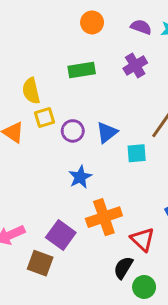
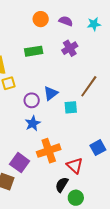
purple semicircle: (141, 27) -> (66, 21), moved
purple circle: (73, 131) -> (32, 100), moved

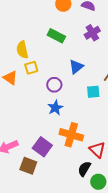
green rectangle: (34, 51) -> (56, 36), turned 36
blue triangle: (51, 93) -> (76, 67), moved
orange cross: (49, 151) -> (71, 135), turned 35

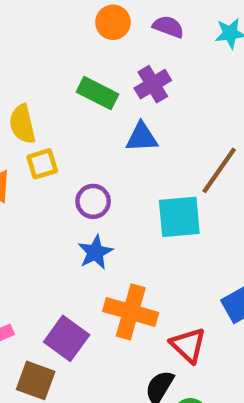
purple cross: (92, 33) -> (153, 84), moved
blue triangle: (76, 67) -> (142, 137), moved, turned 35
cyan square: (93, 92) -> (179, 217), size x1.5

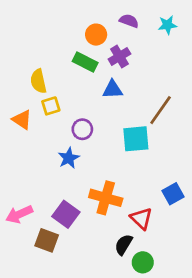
orange circle: (113, 22) -> (96, 35), moved
blue star: (95, 252) -> (69, 158), moved

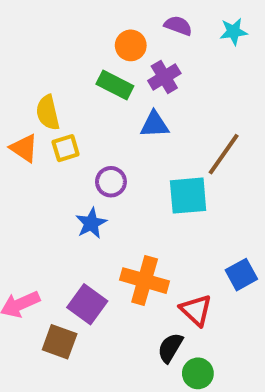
orange triangle: (22, 120) -> (24, 148), moved

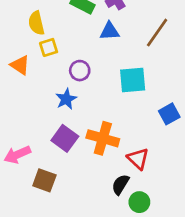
orange triangle: (24, 148) -> (20, 65), moved
brown line: (224, 154) -> (157, 33), moved
blue square: (241, 275) -> (169, 114), moved
purple square: (87, 304) -> (65, 138), moved

